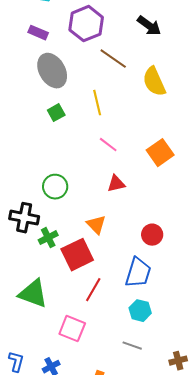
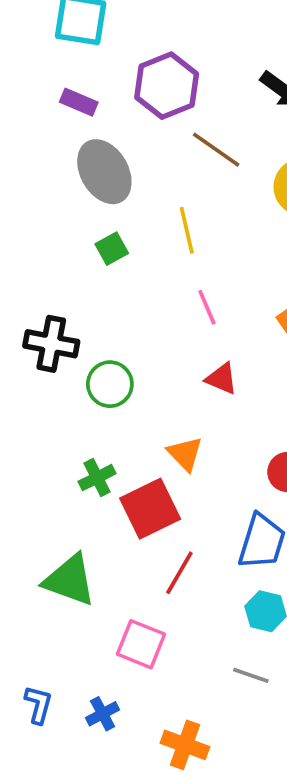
pink line: (108, 145) -> (207, 307), turned 30
red triangle: (116, 184) -> (222, 379), turned 36
black cross: (24, 218) -> (51, 344), moved

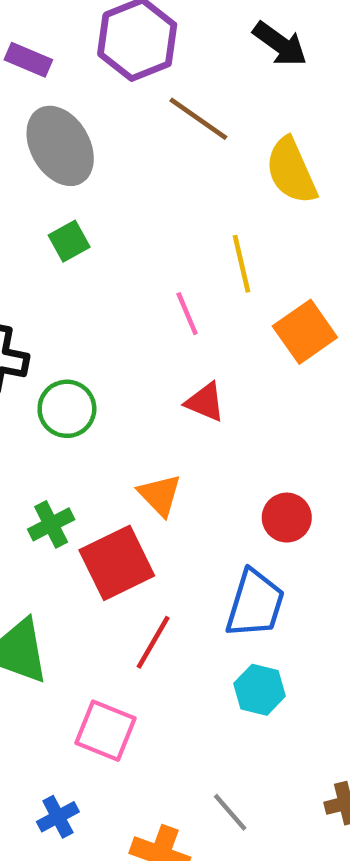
yellow line: (187, 230) -> (241, 264), moved
gray line: (251, 675) -> (230, 812), moved, turned 30

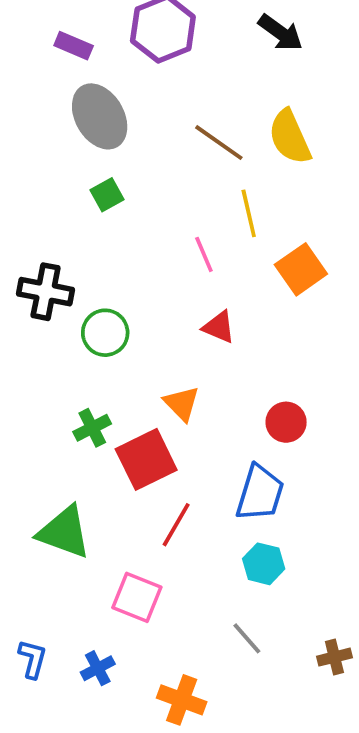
brown line: (198, 119) -> (219, 143), moved
gray line: (230, 812) -> (247, 638), moved

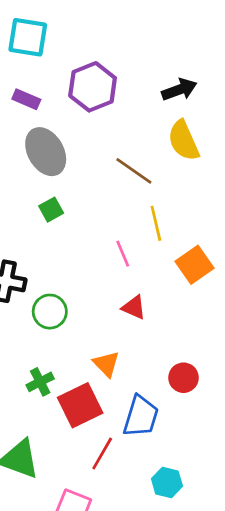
black arrow: (280, 33) -> (179, 90), turned -56
yellow semicircle: (290, 137) -> (183, 141), moved
blue trapezoid: (260, 493) -> (141, 416), moved

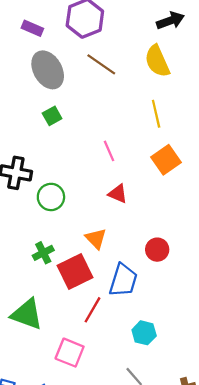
black arrow: (179, 90) -> (170, 21), moved
brown line: (134, 171) -> (101, 64), moved
yellow line: (156, 223) -> (156, 114), moved

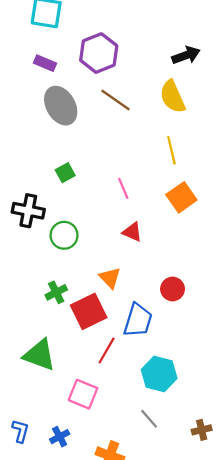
green square: (52, 116) -> (65, 173), moved
cyan hexagon: (144, 333) -> (159, 374), size x1.4

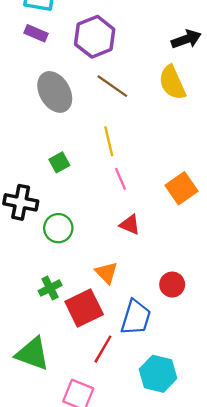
purple rectangle: (45, 63) -> (36, 33), moved
yellow line: (171, 150) -> (109, 141), moved

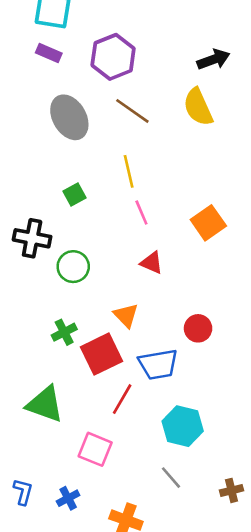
blue trapezoid: (136, 317) -> (158, 364), turned 63

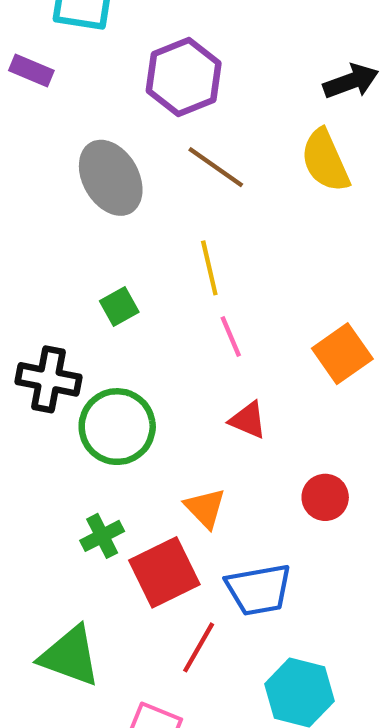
purple rectangle: (49, 53) -> (31, 71), moved
green circle: (73, 267) -> (117, 427), size x1.4
red circle: (198, 328) -> (325, 497), moved

